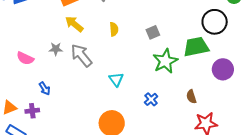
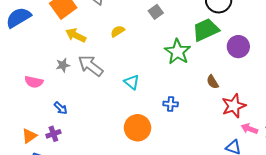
yellow semicircle: (114, 29) -> (118, 31), turned -104
gray square: (153, 32) -> (156, 12), moved
blue cross: (151, 99) -> (171, 104), moved, turned -32

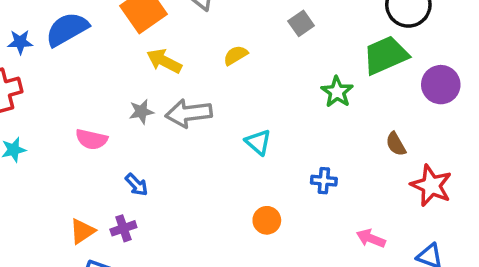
green star: (178, 52) -> (337, 92), size x0.7
gray arrow: (91, 66) -> (189, 113), turned -45
red star: (234, 106) -> (431, 186), turned -30
orange circle: (137, 128) -> (267, 220), size x0.6
pink arrow: (249, 129) -> (371, 238), moved

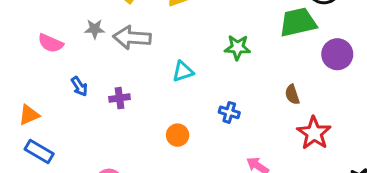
green star: (337, 92) -> (237, 47), moved, turned 30
cyan triangle: (258, 142) -> (183, 71), turned 50
purple cross: (123, 228) -> (120, 98), moved

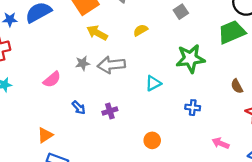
pink semicircle: (51, 43) -> (52, 79), turned -54
green star: (237, 47) -> (190, 59), size x1.5
orange circle: (178, 135) -> (152, 140), moved

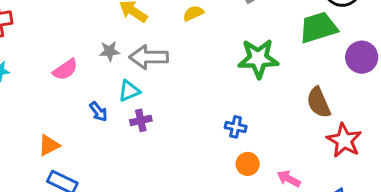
cyan triangle: (153, 83) -> (129, 91), moved
brown semicircle: (237, 86) -> (319, 102), size x1.5
blue cross: (193, 108) -> (236, 127), moved
orange circle: (152, 140) -> (248, 164), moved

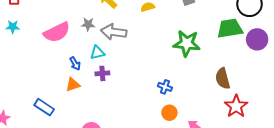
purple circle: (362, 57) -> (257, 39), moved
pink semicircle: (65, 70) -> (57, 32), size x1.5
orange triangle: (49, 145) -> (73, 85), moved

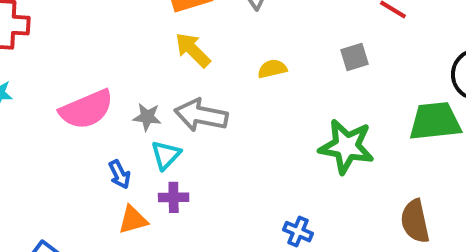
gray star: (88, 24) -> (147, 117), moved
cyan triangle: (97, 53) -> (166, 155), turned -35
orange triangle: (73, 85) -> (133, 220), moved

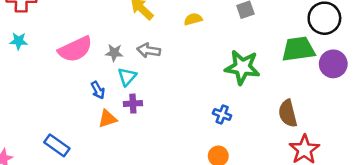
gray arrow: (201, 115) -> (149, 50), size x0.7
blue cross: (298, 232) -> (222, 114), moved

